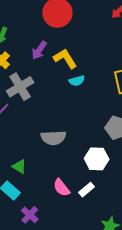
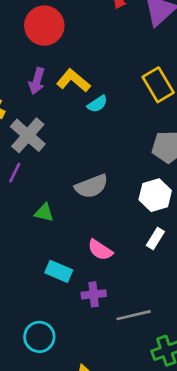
green triangle: (19, 167) -> (44, 213), moved
pink semicircle: (62, 188) -> (100, 250), moved
purple cross: (30, 215) -> (94, 294), turned -30

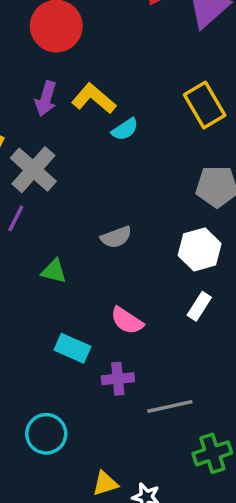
gray semicircle: (91, 186) -> (116, 237), size x0.7

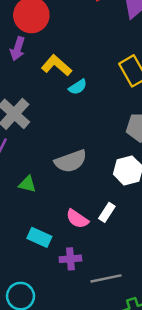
purple arrow: (46, 99) -> (18, 49), moved
gray semicircle: (116, 237) -> (71, 161), size x1.5
white rectangle: (199, 306) -> (107, 212), moved

